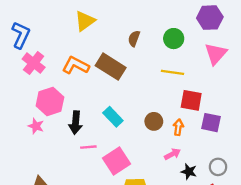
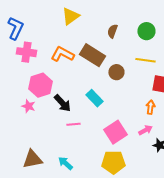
pink cross: (34, 63) -> (26, 52), turned -30
brown circle: (154, 121) -> (116, 72), moved
black arrow: (76, 123) -> (62, 103), turned -48
pink square: (116, 161) -> (115, 132), moved

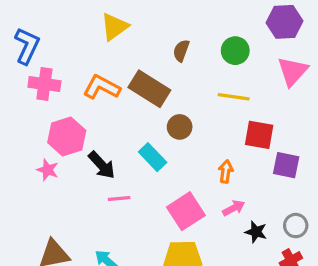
brown circle: (116, 72) -> (180, 127), moved
orange arrow: (150, 107) -> (226, 171), moved

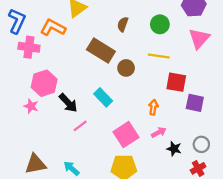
orange L-shape: (102, 87) -> (53, 28), moved
brown circle: (180, 127) -> (126, 68), moved
pink line: (119, 198) -> (80, 126), turned -32

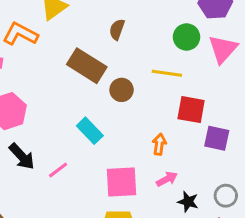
green circle: (160, 24) -> (187, 37), moved
black arrow: (68, 103) -> (22, 156), moved
pink square: (126, 135) -> (122, 182), turned 30

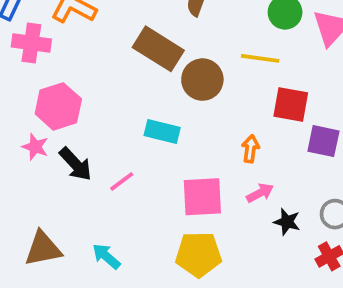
brown circle: (122, 90) -> (202, 80), size x1.4
cyan rectangle: (90, 131) -> (162, 131), turned -32

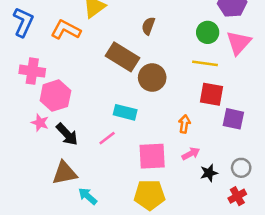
pink cross: (31, 43) -> (32, 71), moved
yellow line: (260, 58) -> (205, 63), moved
pink line: (122, 181) -> (107, 138), moved
black star: (287, 222) -> (209, 173), turned -30
brown triangle: (43, 249) -> (64, 173), moved

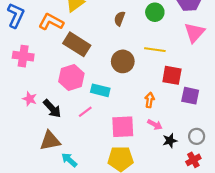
green circle: (208, 32) -> (155, 12), moved
brown rectangle: (123, 57) -> (77, 44), moved
yellow line: (205, 63) -> (155, 50), moved
pink hexagon: (55, 96) -> (71, 77), moved
pink arrow: (191, 154) -> (155, 125), turned 56

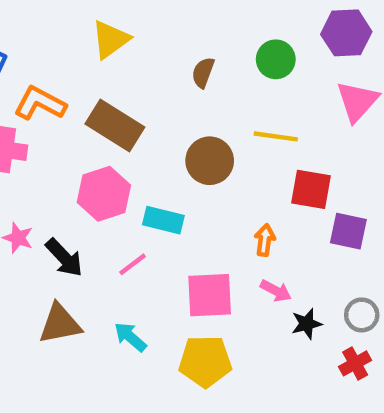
orange L-shape: (51, 22) -> (40, 103), moved
cyan arrow: (69, 160) -> (130, 337), moved

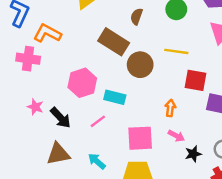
brown rectangle: (115, 125) -> (114, 42), moved

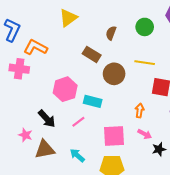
brown rectangle: (114, 42) -> (92, 54), size x0.7
pink star: (35, 107) -> (25, 135), moved

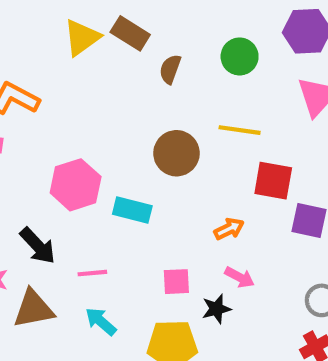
brown rectangle: (92, 54) -> (130, 33), moved
orange arrow: (140, 111) -> (229, 229), turned 56
pink line: (78, 122) -> (92, 273), moved, turned 32
pink square: (114, 136) -> (176, 282), size x0.6
black star: (159, 149) -> (216, 309), moved

